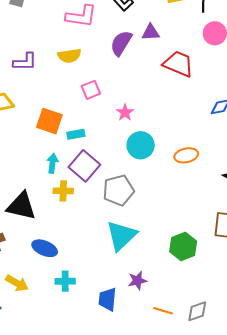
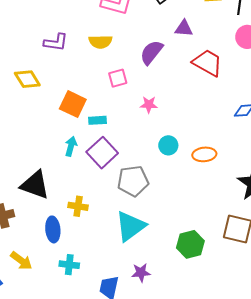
purple semicircle: (121, 43) -> (151, 52), moved
pink star: (125, 112) -> (149, 105), turned 30
cyan circle: (141, 145) -> (168, 145), moved, size x0.7
yellow cross: (63, 191) -> (78, 206), moved
blue ellipse: (45, 248) -> (53, 229), turned 55

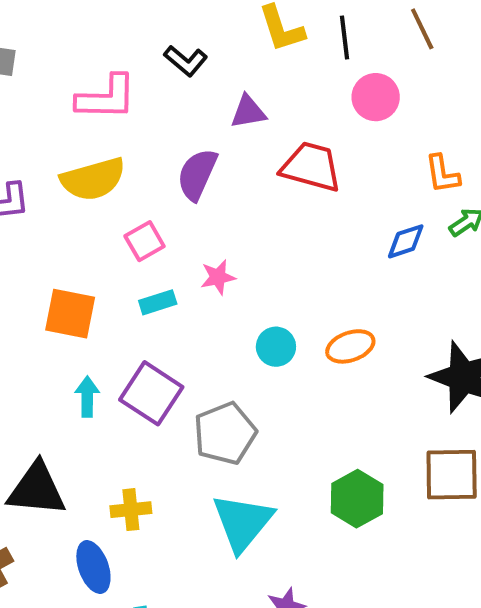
yellow semicircle: (100, 42) -> (93, 179), size x1.4
cyan rectangle: (97, 120) -> (158, 302), moved
green hexagon: (190, 244) -> (357, 499), moved

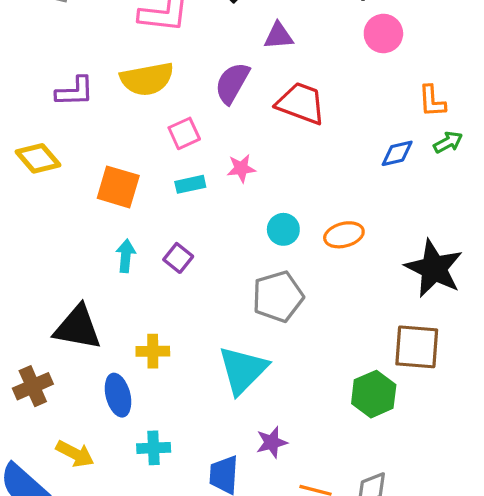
red trapezoid: (311, 167) -> (301, 103), moved
purple square: (151, 393) -> (178, 258), size x0.6
gray pentagon: (225, 433) -> (278, 297), moved
green hexagon: (357, 499) -> (374, 394), moved

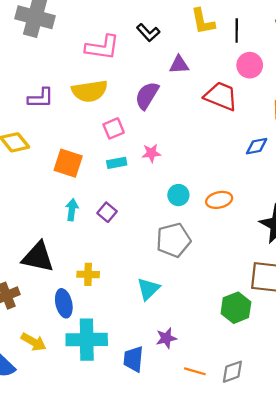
red trapezoid: (301, 103) -> (221, 96), moved
cyan triangle: (243, 370) -> (148, 289), size x0.7
cyan cross: (154, 448) -> (87, 340), size x1.8

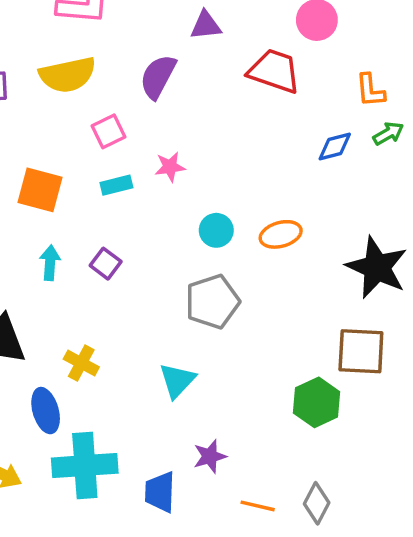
yellow cross: (88, 274) -> (81, 363), turned 30
gray diamond: (232, 372) -> (317, 503), turned -40

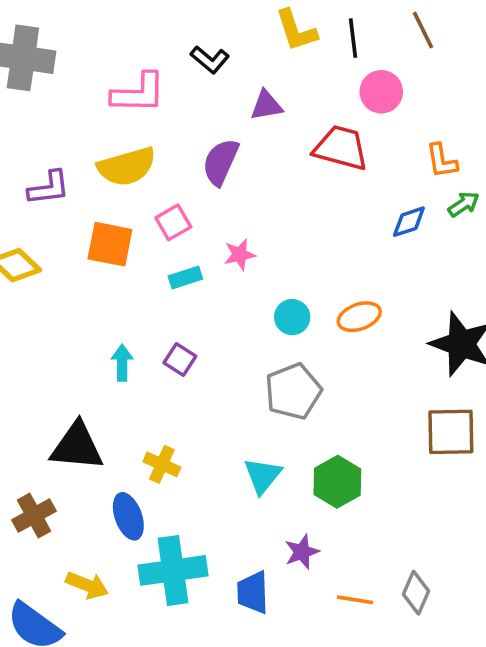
orange square: (40, 190) -> (110, 244), moved
green hexagon: (317, 402) -> (337, 482), moved

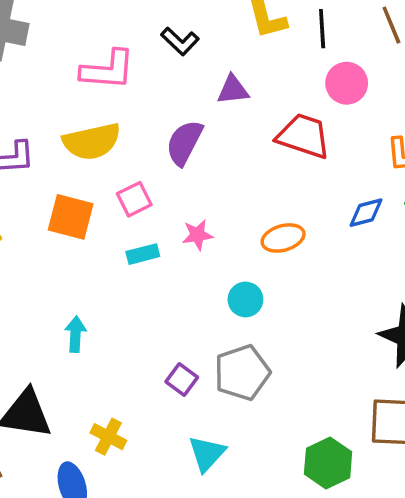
orange ellipse: (359, 317) -> (283, 238), moved
purple square: (180, 360) -> (182, 379), moved
green hexagon: (337, 482) -> (328, 463), moved

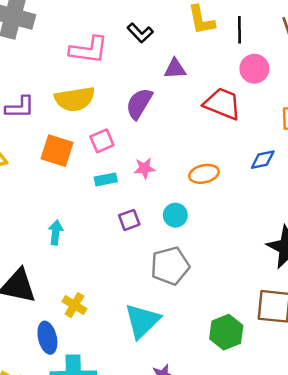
purple square: (182, 379) -> (129, 220), moved, turned 30
cyan triangle: (207, 454) -> (142, 321), size x1.4

